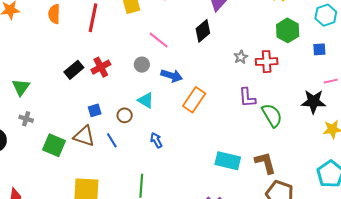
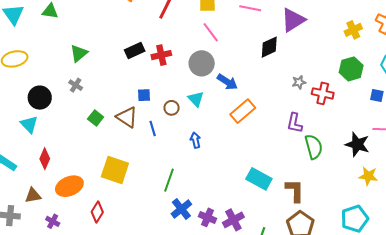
pink line: (159, 40) -> (211, 32), moved
gray circle: (142, 65) -> (202, 63), size x1.6
green square: (54, 145) -> (96, 118), size x0.7

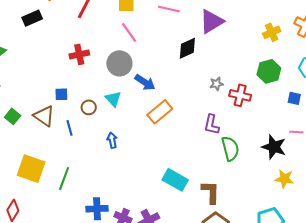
black rectangle: (135, 51) -> (32, 18), moved
green line: (169, 180) -> (64, 179), moved
blue cross: (181, 209) -> (97, 209), turned 35

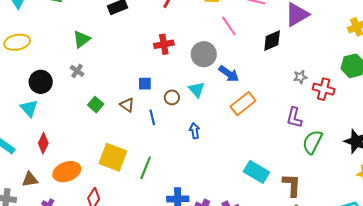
pink line: (129, 33) -> (229, 26), moved
brown triangle: (44, 116) -> (127, 105), size x0.7
green semicircle: (230, 149) -> (312, 142), turned -140

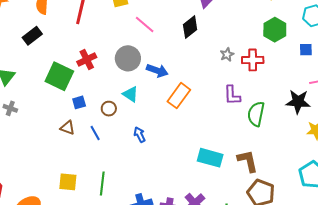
green square: (96, 105) -> (59, 76), moved, size x1.8
yellow square: (113, 157) -> (68, 182), size x0.7

